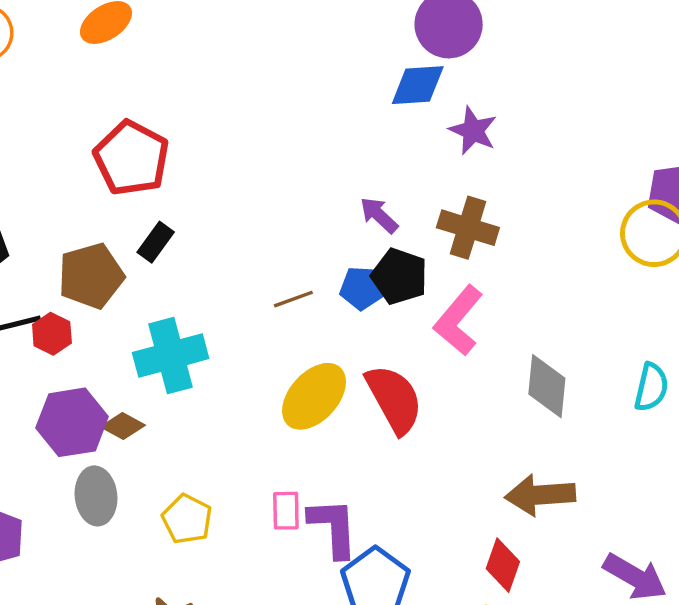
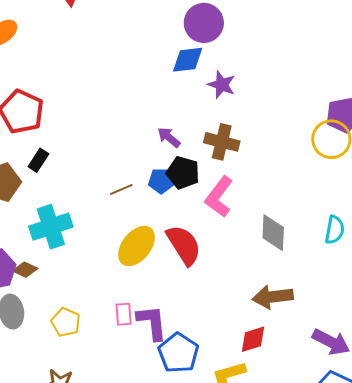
red diamond: (503, 565) -> (253, 339), turned 56

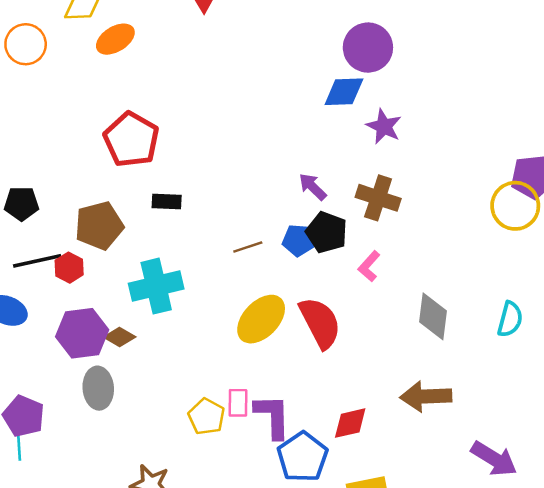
black rectangle: (38, 160) -> (167, 201), moved, turned 55
pink L-shape: (219, 197) -> (369, 266), size x0.6
yellow pentagon: (66, 322) -> (206, 417), moved
red diamond: (253, 339) -> (350, 423), moved

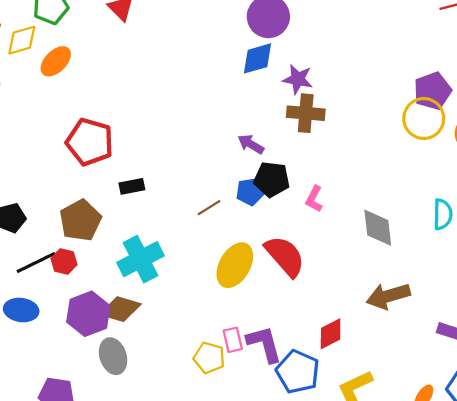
brown cross: (378, 198) -> (306, 113), moved
brown diamond: (120, 337) -> (120, 309), size x1.5

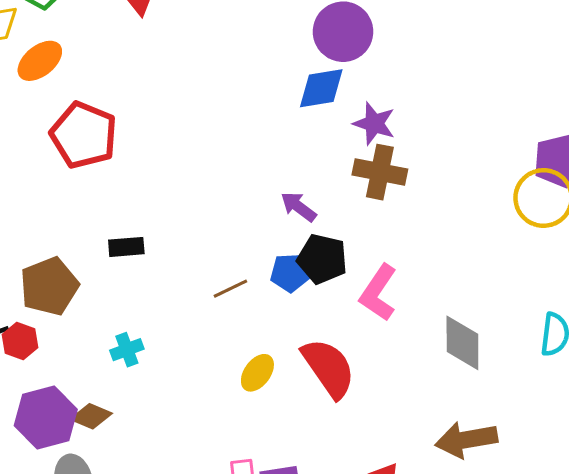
red pentagon: (90, 142) -> (84, 135), moved
pink L-shape: (314, 199) -> (378, 293), size x1.5
cyan cross: (140, 259) -> (127, 350), size x0.5
yellow ellipse: (235, 265) -> (257, 373), size x0.6
brown diamond: (120, 309) -> (91, 416), size x0.7

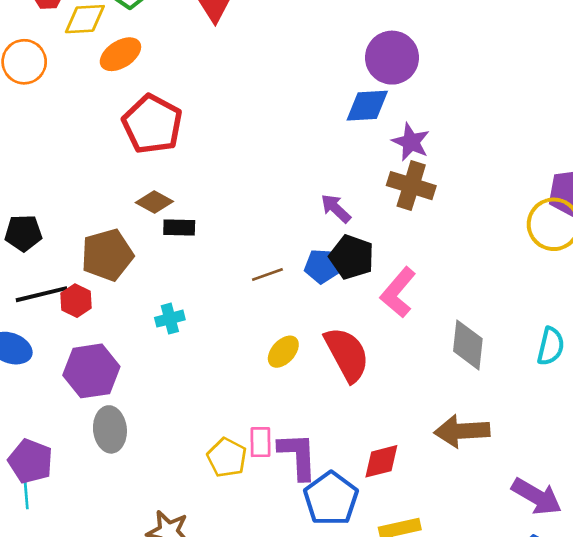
brown diamond: (91, 416) -> (154, 202), moved

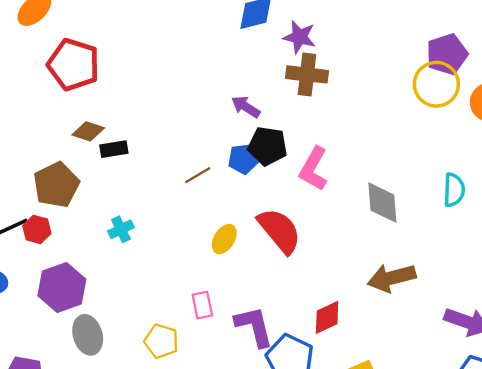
pink rectangle: (260, 442) -> (202, 305), moved
yellow pentagon: (227, 458) -> (161, 341), moved

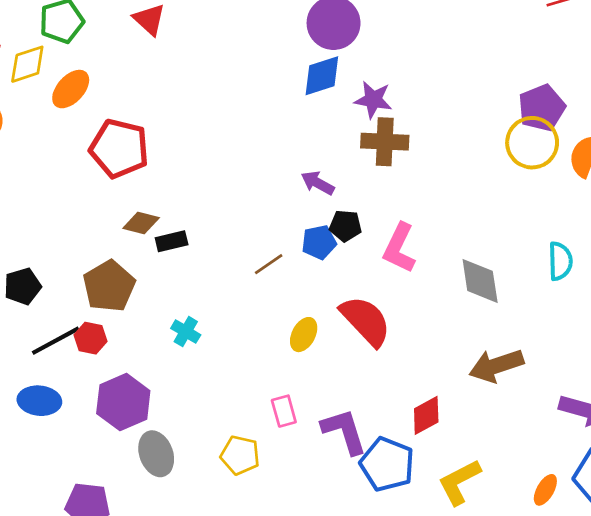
black pentagon: (268, 146) -> (345, 226), size x0.7
cyan cross: (121, 229) -> (186, 332), turned -30

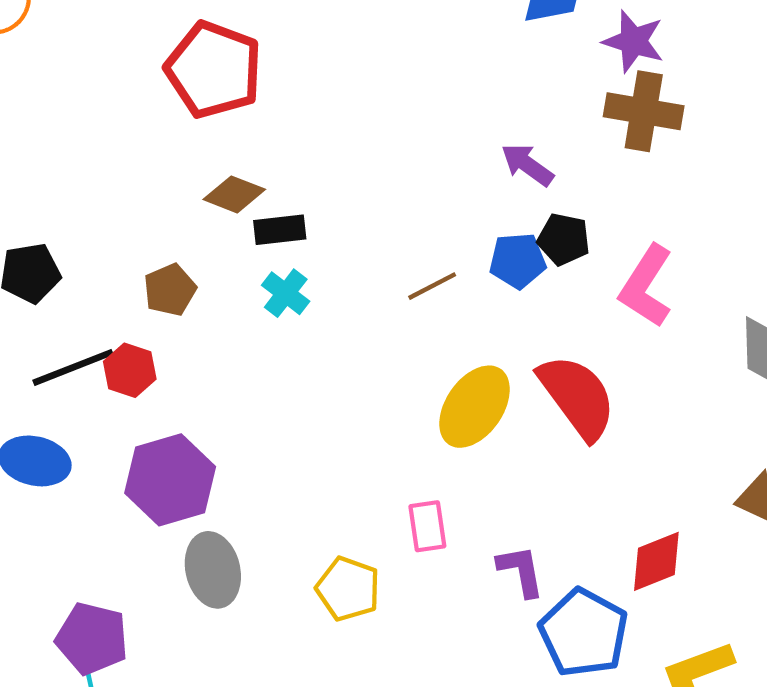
brown pentagon: (109, 286) -> (170, 290), size x0.6
cyan cross: (186, 332) -> (286, 293), moved
yellow ellipse: (304, 335) -> (475, 407), size x1.5
purple L-shape: (344, 431) -> (521, 571), size x0.7

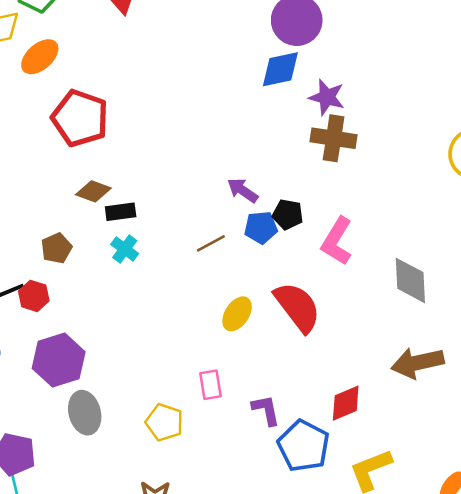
purple arrow: (527, 165) -> (243, 190), moved
yellow ellipse: (475, 407) -> (237, 314), size x0.7

